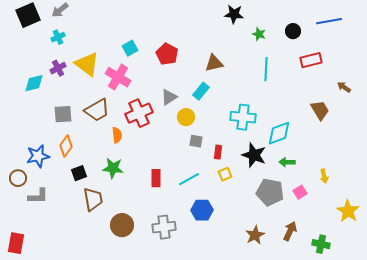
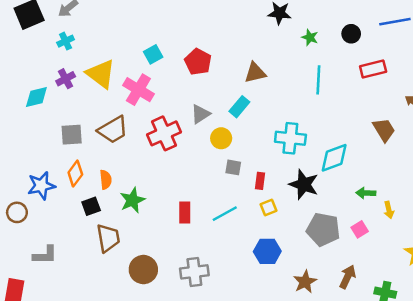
orange semicircle: (117, 135) -> (106, 180), moved
green arrow: (287, 162) -> (366, 193), moved
green star: (113, 168) -> (132, 200), turned -30
gray L-shape: (38, 196) -> (45, 255), moved
blue hexagon: (202, 210) -> (267, 251), moved

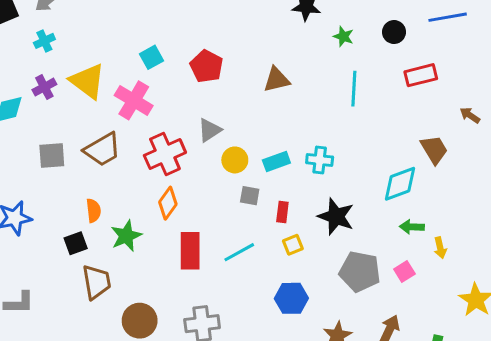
cyan rectangle: (239, 107) -> (276, 161), moved, turned 30
cyan cross: (290, 138) -> (320, 160), size x0.7
cyan diamond: (334, 158) -> (400, 184), moved
orange diamond: (75, 174) -> (168, 203), moved
red rectangle: (185, 212) -> (190, 251), size x1.4

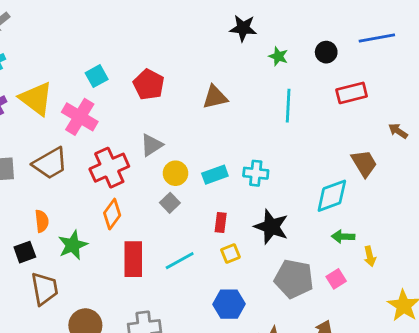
gray square: (250, 196) -> (170, 203), moved, turned 36

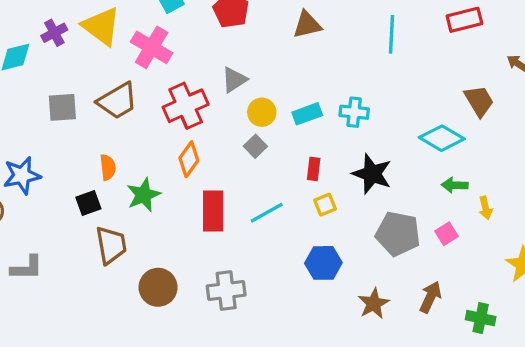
cyan diamond: (332, 196) -> (442, 138), turned 51

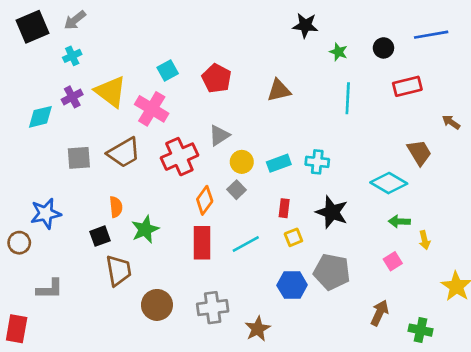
orange diamond: (189, 159) -> (205, 200), moved
gray pentagon: (398, 234) -> (332, 272), moved
brown star: (374, 303) -> (258, 329), moved

